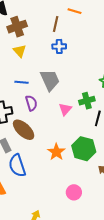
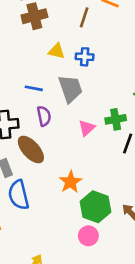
blue cross: (59, 46) -> (85, 57), moved
yellow triangle: (20, 51) -> (57, 51), moved, turned -40
green hexagon: (84, 149) -> (95, 207), moved

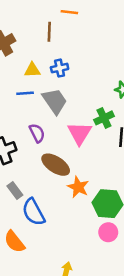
blue line: (34, 88) -> (25, 93), moved
pink triangle: (87, 128) -> (79, 133), size x1.5
brown ellipse: (31, 150) -> (56, 165), moved

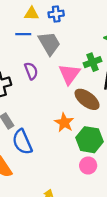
brown ellipse: (56, 165) -> (87, 99), moved

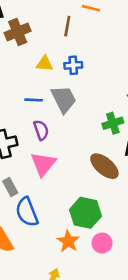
blue line: (23, 34) -> (34, 100), moved
pink triangle: (69, 74) -> (43, 164), moved
orange star: (64, 123) -> (68, 241), moved
green hexagon: (90, 140) -> (86, 213), moved

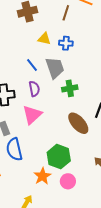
blue line: (34, 100) -> (32, 65), turned 40
green cross: (113, 123) -> (70, 88), moved

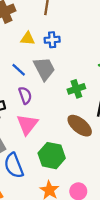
green cross: (70, 88) -> (76, 89), moved
green hexagon: (59, 157) -> (52, 156), moved

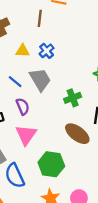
blue cross: (52, 40) -> (47, 51), turned -32

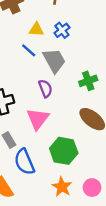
blue line: (15, 82) -> (29, 50), moved
purple semicircle: (23, 106) -> (45, 88), moved

